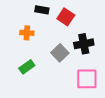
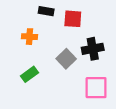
red square: (66, 17) -> (73, 19), turned -30

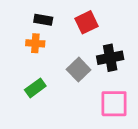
black rectangle: (46, 11) -> (43, 20), moved
red square: (73, 19) -> (86, 22), turned -30

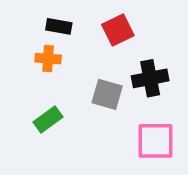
gray square: (79, 70) -> (107, 94), turned -30

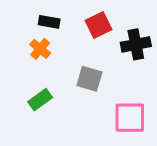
orange cross: (48, 59) -> (40, 49), turned 36
black cross: (150, 78) -> (136, 44), moved

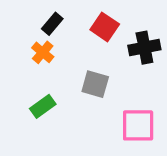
black rectangle: (49, 22) -> (52, 24), turned -60
red square: (98, 25) -> (105, 27), turned -30

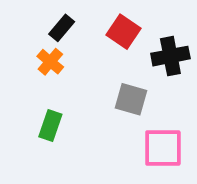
gray square: (95, 84) -> (131, 99), moved
green rectangle: (43, 106) -> (50, 126), turned -35

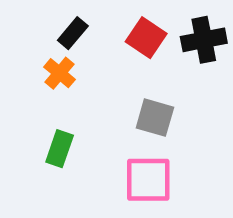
black cross: (170, 56) -> (204, 40), moved
pink square: (163, 148) -> (148, 180), moved

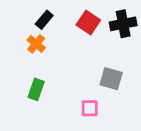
gray square: (155, 118) -> (111, 79), moved
pink square: (148, 180) -> (90, 108), size x0.6

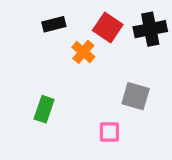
black rectangle: (44, 20) -> (54, 24), turned 36
orange cross: (36, 44) -> (83, 52), moved

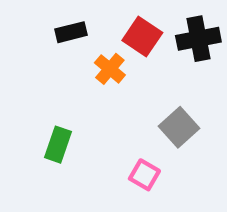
gray square: (136, 96) -> (179, 127), turned 32
pink square: (109, 132) -> (144, 175), turned 30

